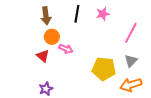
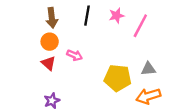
pink line: (131, 33) -> (140, 26), moved
orange circle: (52, 37) -> (50, 42), moved
gray triangle: (131, 61) -> (148, 69), turned 40

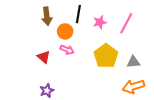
pink star: (117, 16) -> (100, 22), moved
orange circle: (50, 42) -> (65, 31), moved
yellow pentagon: (118, 78) -> (106, 56), moved, turned 30

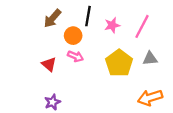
brown arrow: (47, 16) -> (52, 18), turned 48
gray triangle: (133, 62) -> (150, 59), moved

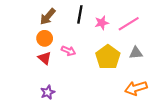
pink line: (142, 26) -> (129, 24), turned 30
orange circle: (73, 36) -> (45, 38), moved

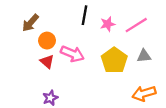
brown arrow: (48, 17) -> (30, 23), moved
pink arrow: (68, 51) -> (72, 54), size x1.5

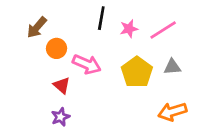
red triangle: (47, 61) -> (62, 85), moved

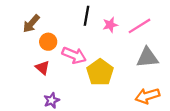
gray triangle: (172, 67) -> (147, 58), size x1.5
yellow pentagon: (137, 72) -> (100, 72), moved
red triangle: (62, 85) -> (43, 68), moved

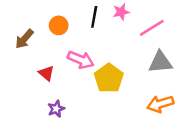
brown arrow: (31, 24) -> (24, 39), moved
pink star: (110, 25) -> (121, 12), moved
orange circle: (48, 42) -> (59, 25), moved

